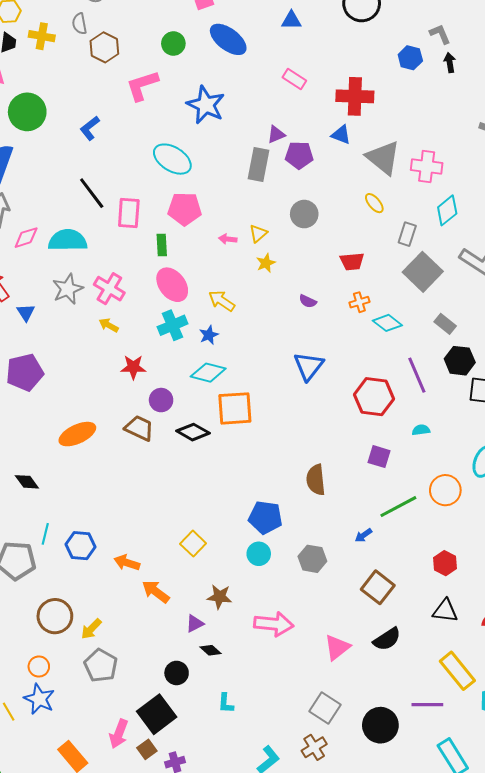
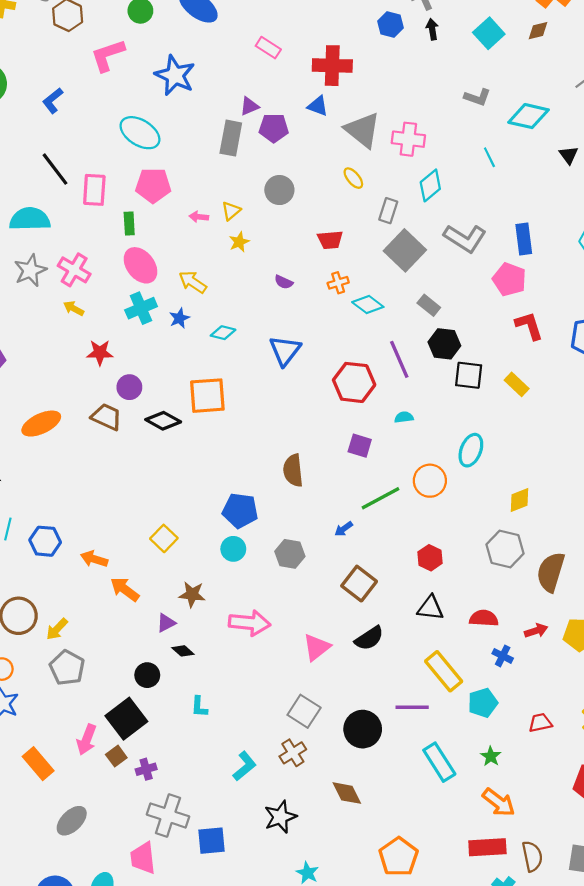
cyan diamond: (208, 373) -> (223, 333), moved, size x0.7

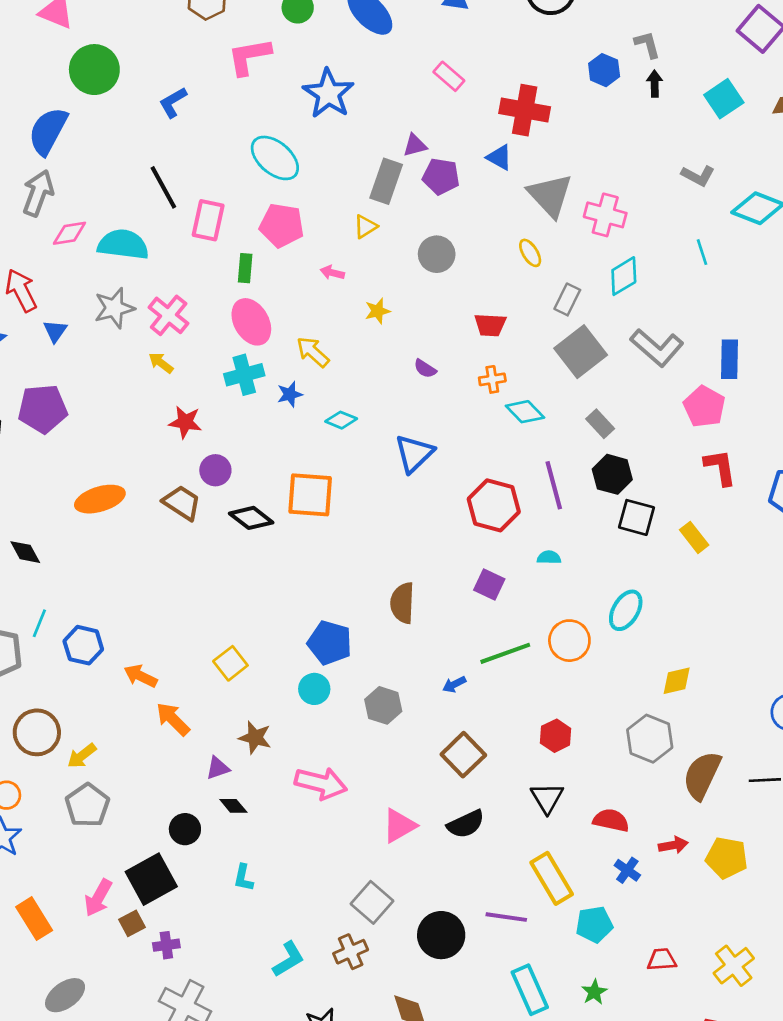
yellow triangle: (231, 211) -> (365, 227), moved
black triangle: (430, 608) -> (547, 798), turned 44

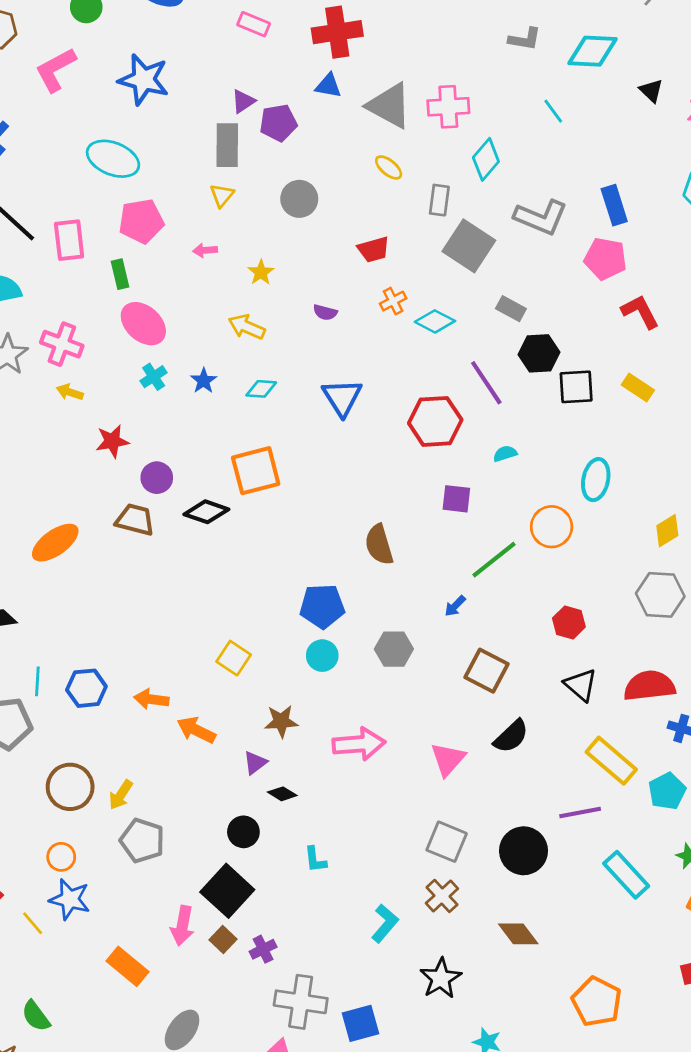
yellow arrow: (313, 352) -> (247, 327), moved
cyan cross: (244, 375) -> (154, 377), size x0.7
red semicircle: (611, 820) -> (649, 686), size x1.4

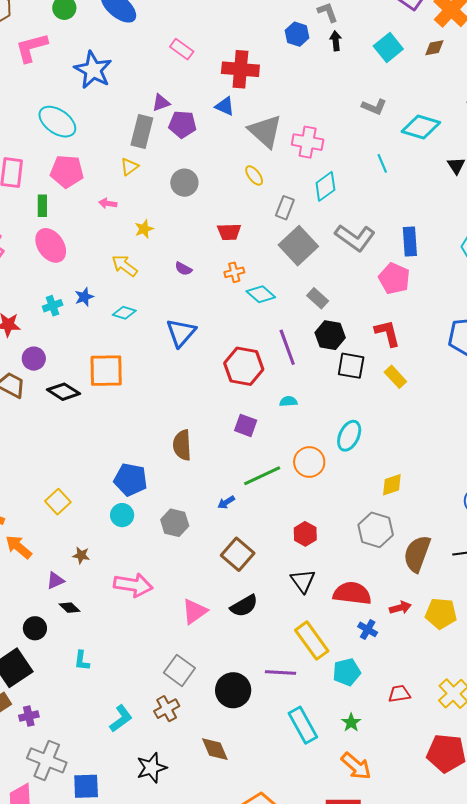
red L-shape: (640, 312) -> (387, 333), moved
cyan cross: (154, 377) -> (53, 306), moved
brown star: (281, 721) -> (81, 555), size x0.7

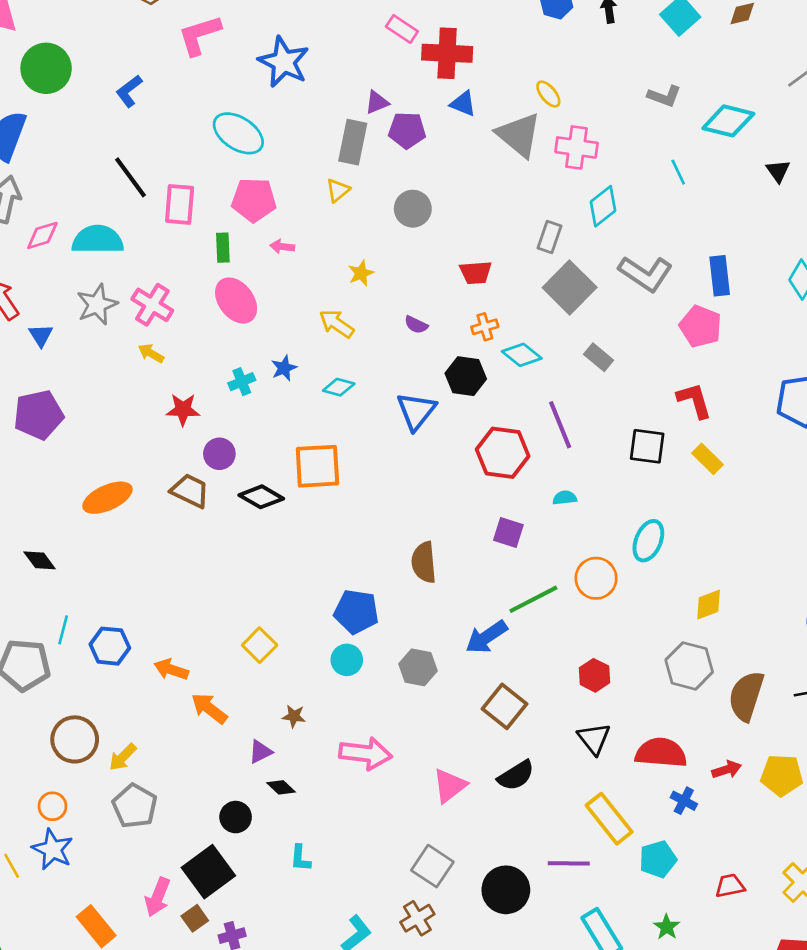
red cross: (240, 69) -> (447, 53), moved
yellow ellipse: (254, 175) -> (548, 94), moved
pink arrow: (108, 203) -> (282, 247), moved
black hexagon: (330, 335) -> (466, 376), moved
blue arrow: (226, 502) -> (486, 637), size x1.8

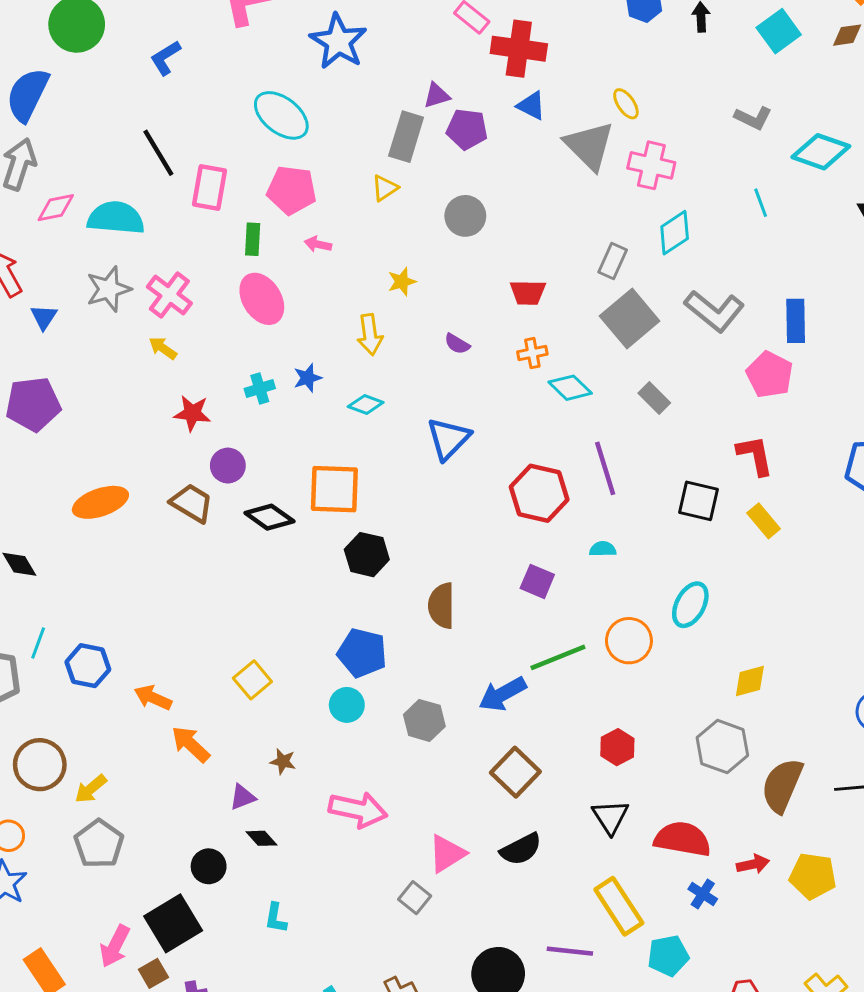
yellow arrow: (337, 324) -> (370, 335), turned -138
black hexagon: (466, 376) -> (367, 555), moved
gray square: (432, 866) -> (415, 898), moved, size x0.7

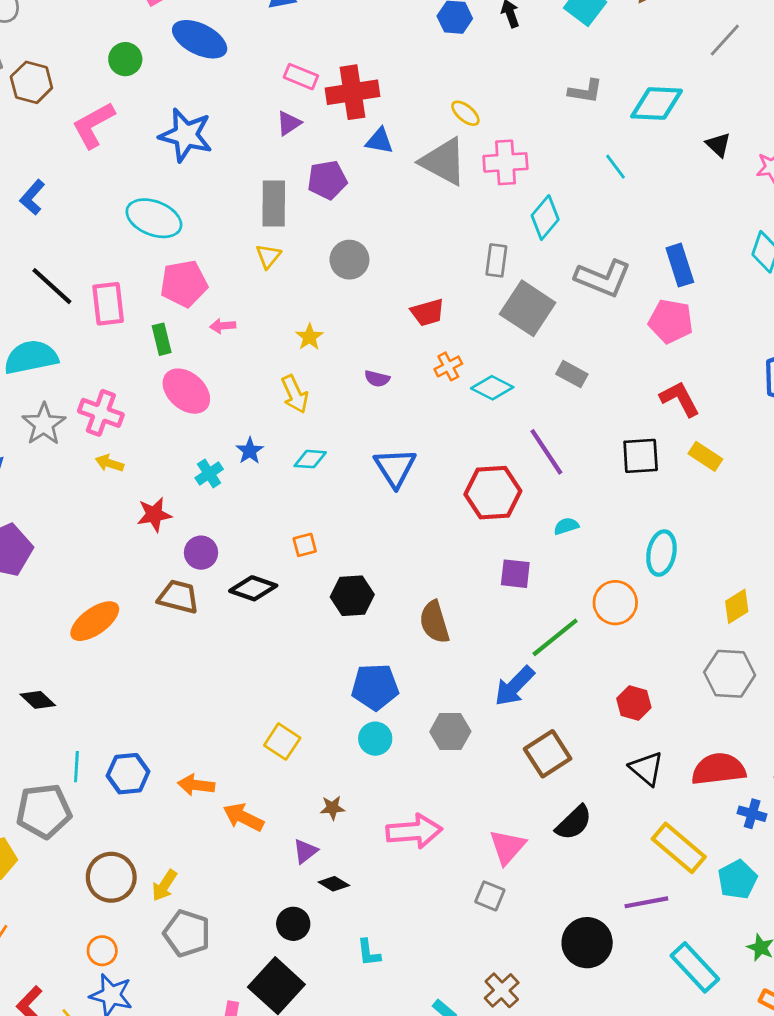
purple triangle: (437, 96) -> (289, 123), moved
orange square: (334, 489) -> (305, 545), size x0.5
brown square: (515, 772) -> (548, 754), turned 30

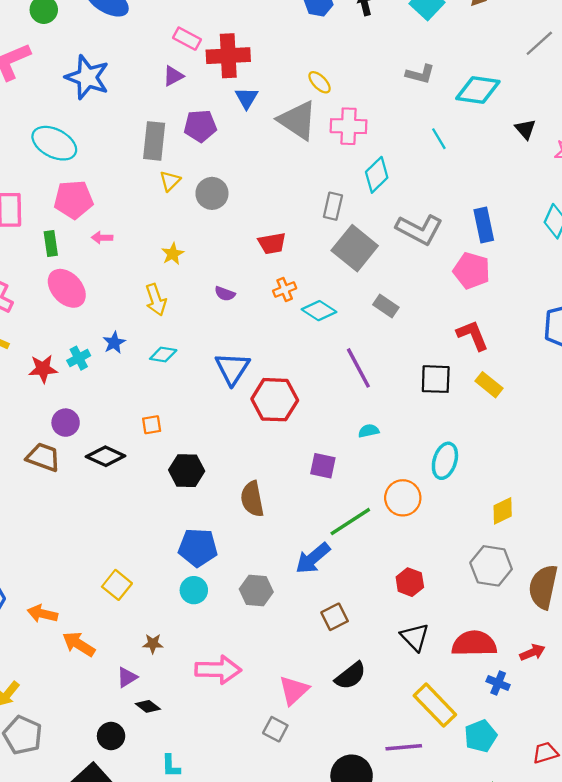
blue triangle: (380, 141) -> (247, 98), turned 45
yellow triangle: (268, 256) -> (170, 181), moved
red hexagon: (493, 493) -> (275, 400), moved
red star: (154, 515) -> (43, 369), moved
brown square: (548, 754) -> (335, 617), size x0.7

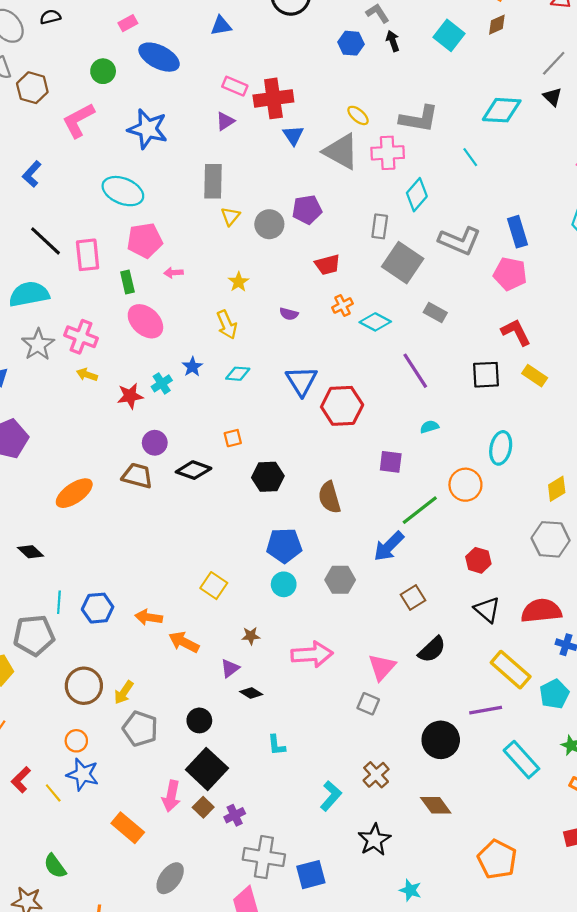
gray L-shape: (420, 74) -> (419, 119), moved, size x1.5
purple pentagon: (200, 126) -> (307, 210), moved
black triangle: (525, 129) -> (552, 97), moved
black circle: (111, 736) -> (199, 720), moved

